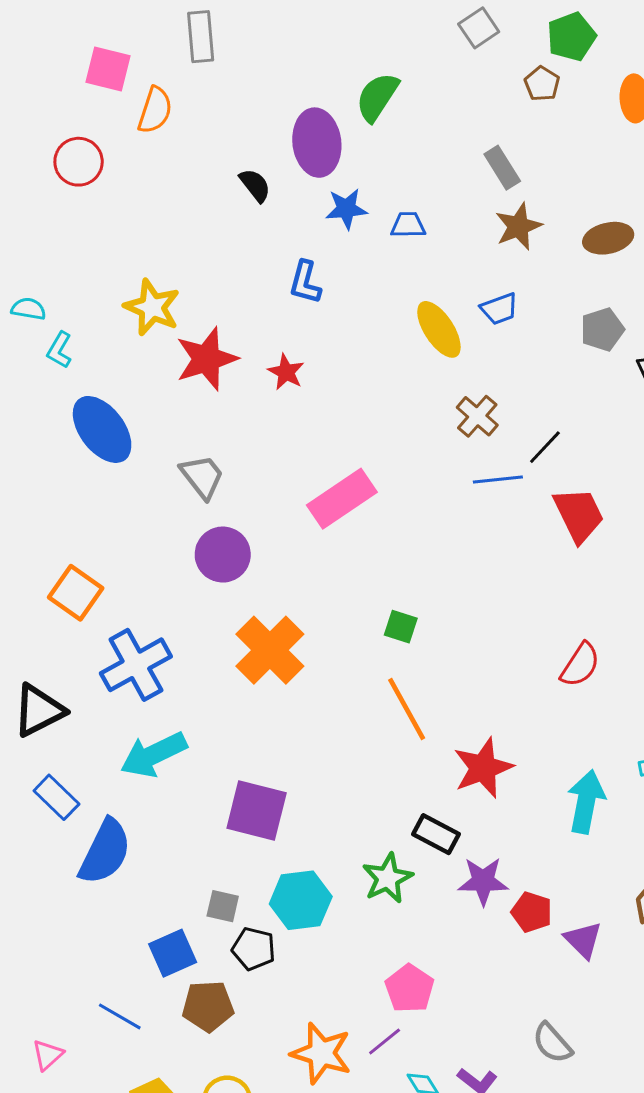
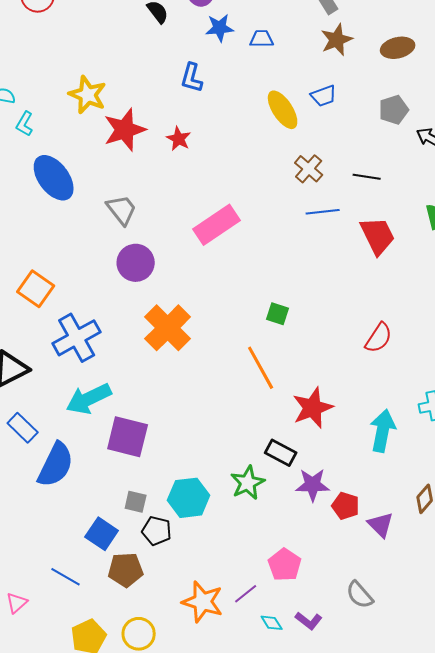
black line: (545, 447) -> (367, 177), moved, turned 56
green square: (401, 627) -> (278, 314), moved
purple square: (257, 811) -> (128, 437), moved
blue square: (173, 953) -> (102, 534), turned -32
pink pentagon: (410, 989) -> (285, 565), moved

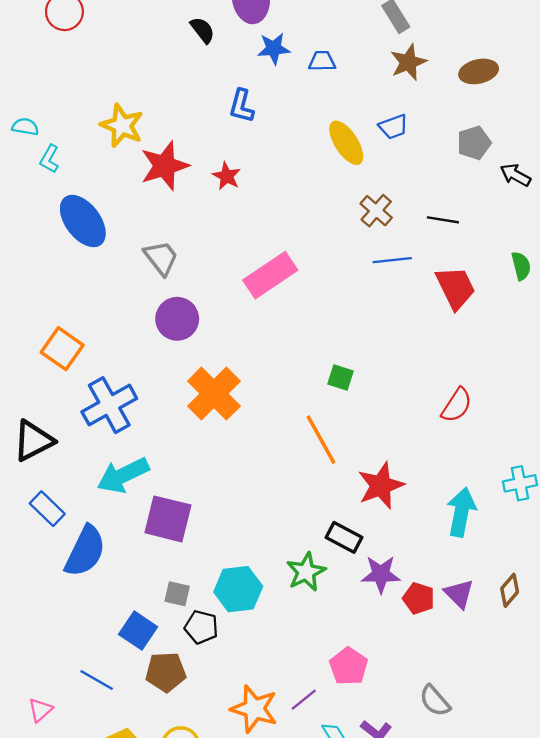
purple triangle: (381, 525) -> (459, 594), moved

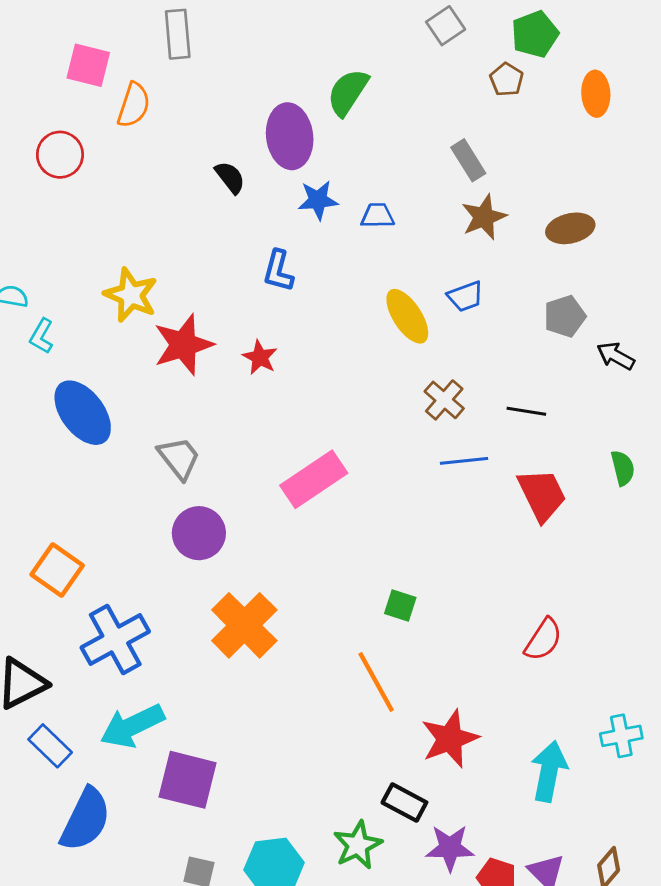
blue rectangle: (47, 509) -> (50, 746), moved

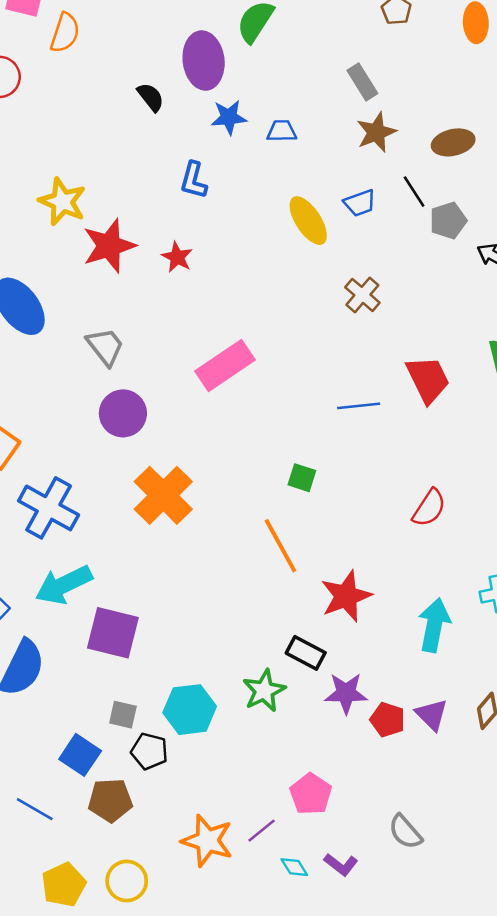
brown cross: (444, 400) -> (362, 295), moved
black line: (526, 411) -> (414, 192), moved, turned 48
blue line: (464, 461) -> (359, 406), moved
blue cross: (115, 639) -> (49, 508), turned -32

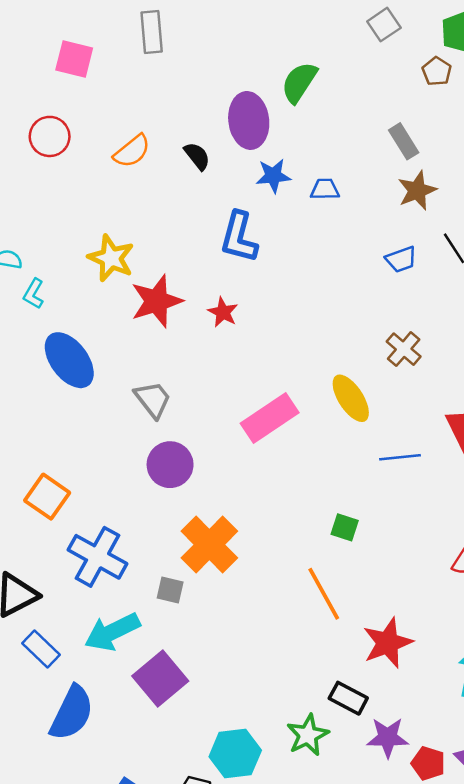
orange semicircle: (65, 33) -> (132, 151), moved, turned 33
blue L-shape: (194, 180) -> (239, 237), size x1.4
yellow ellipse: (308, 221) -> (351, 398), moved
purple square: (113, 633) -> (160, 679), turned 36
gray square: (123, 715) -> (170, 590), moved

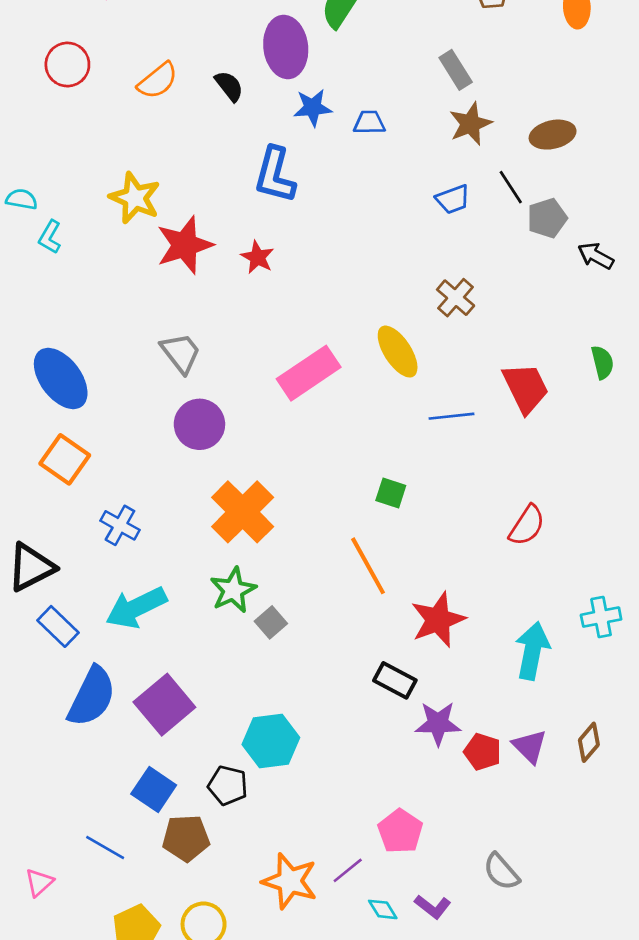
blue ellipse: (69, 360) -> (61, 378), moved
blue cross: (98, 557) -> (120, 525), size x0.6
gray square: (170, 590) -> (271, 622), moved, turned 36
purple square: (160, 679) -> (164, 705), moved
green star: (308, 735) -> (233, 590), moved

